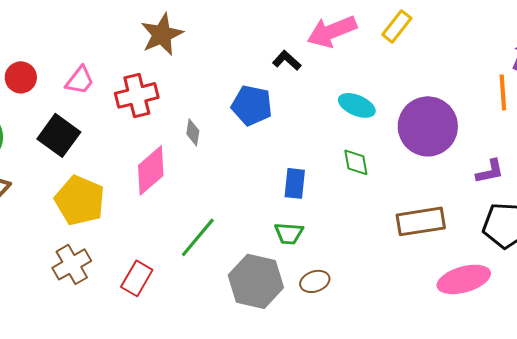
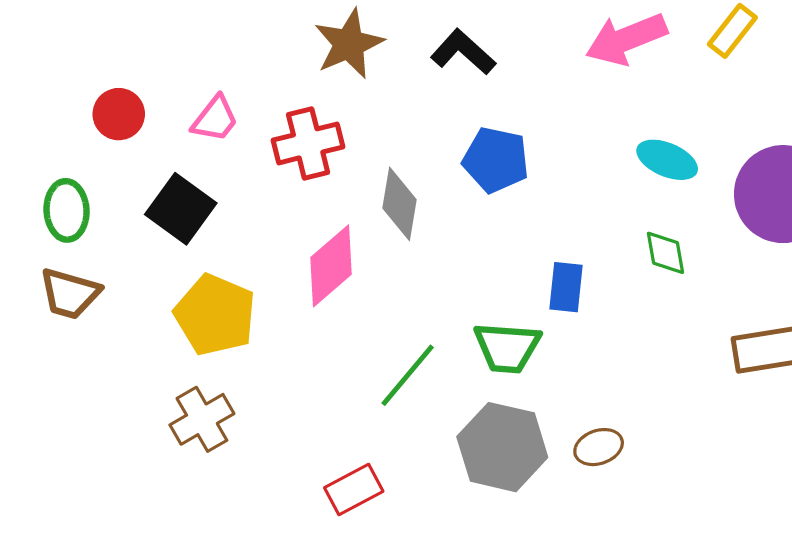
black L-shape: (287, 60) -> (463, 52), moved, size x1.4
gray diamond: (193, 132) -> (399, 204), size x1.6
green trapezoid: (289, 233) -> (507, 347), moved, size x1.4
red rectangle: (137, 278) -> (354, 489), moved, turned 32

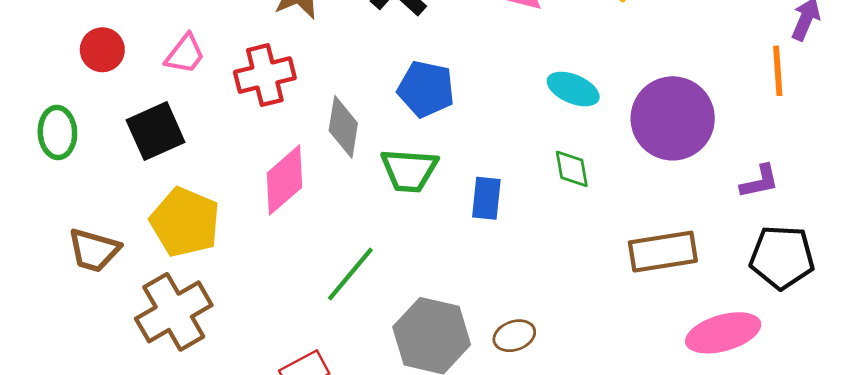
black square: (181, 209) -> (156, 131), turned 30
brown trapezoid: (70, 294) -> (94, 250), moved
green trapezoid: (507, 347) -> (409, 170), moved
brown cross: (202, 419) -> (174, 312), size x1.4

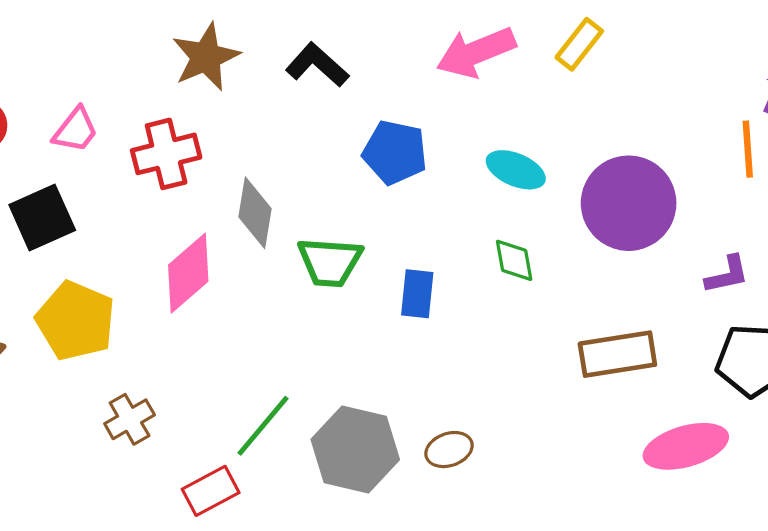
blue pentagon: (426, 89) -> (395, 152), moved
green line: (350, 274) -> (263, 426), moved
brown cross: (174, 312) -> (130, 419), moved, size x0.6

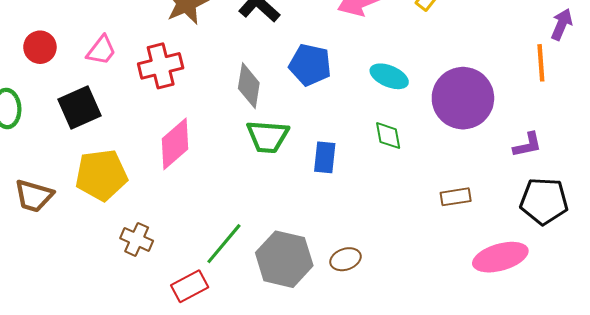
gray diamond: (255, 213) -> (249, 86), moved
yellow pentagon: (76, 321) -> (101, 175), turned -30
brown rectangle: (617, 354) -> (456, 197), size x0.6
brown cross: (130, 419) -> (137, 239), turned -36

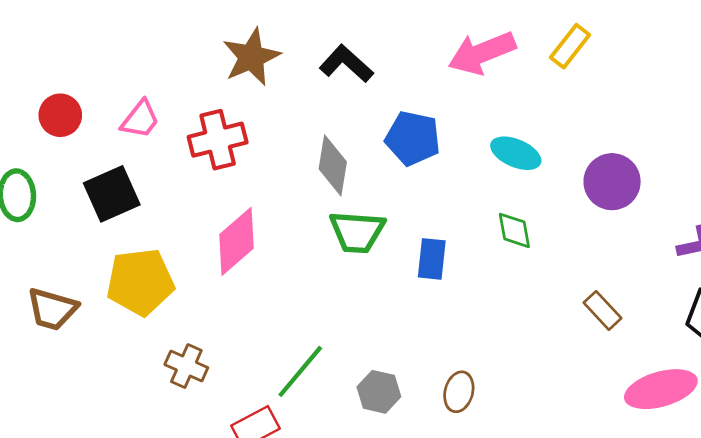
purple circle: (463, 98) -> (612, 182), size x0.7
brown rectangle: (456, 197) -> (603, 310), turned 56
gray hexagon: (284, 259) -> (379, 392), size x0.6
brown ellipse: (346, 259) -> (459, 392), turned -56

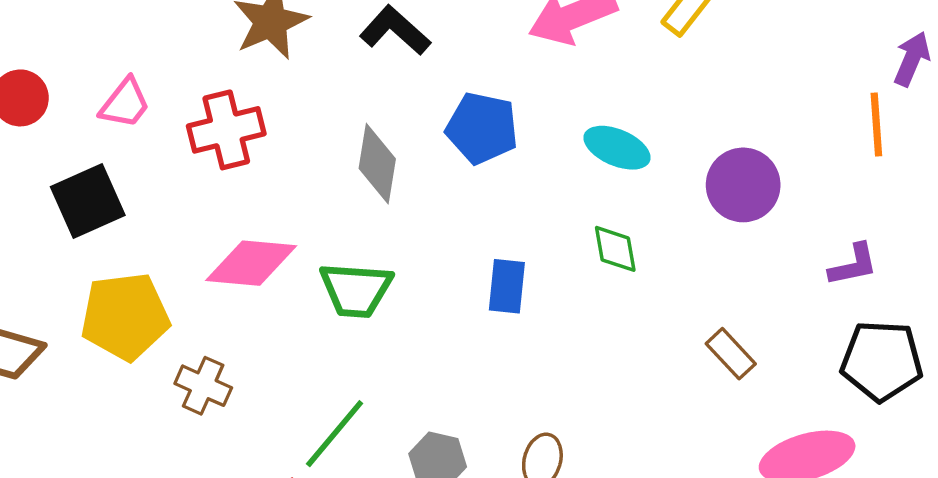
green trapezoid: (357, 232) -> (356, 290), moved
pink diamond: (237, 241) -> (251, 263), turned 46
brown cross: (186, 366) -> (203, 386), moved

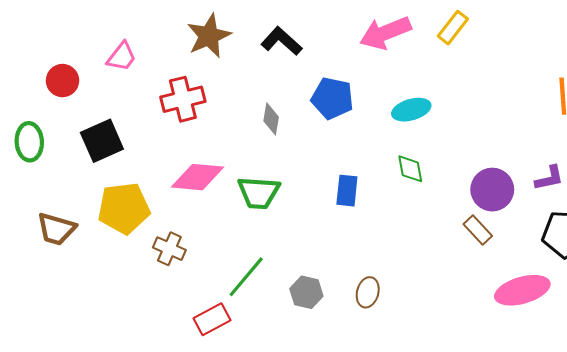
pink trapezoid: (125, 103) -> (122, 57), moved
cyan ellipse: (617, 148) -> (411, 110), turned -39
gray diamond: (377, 164) -> (271, 119), size x0.7
purple circle: (743, 185) -> (492, 190), moved

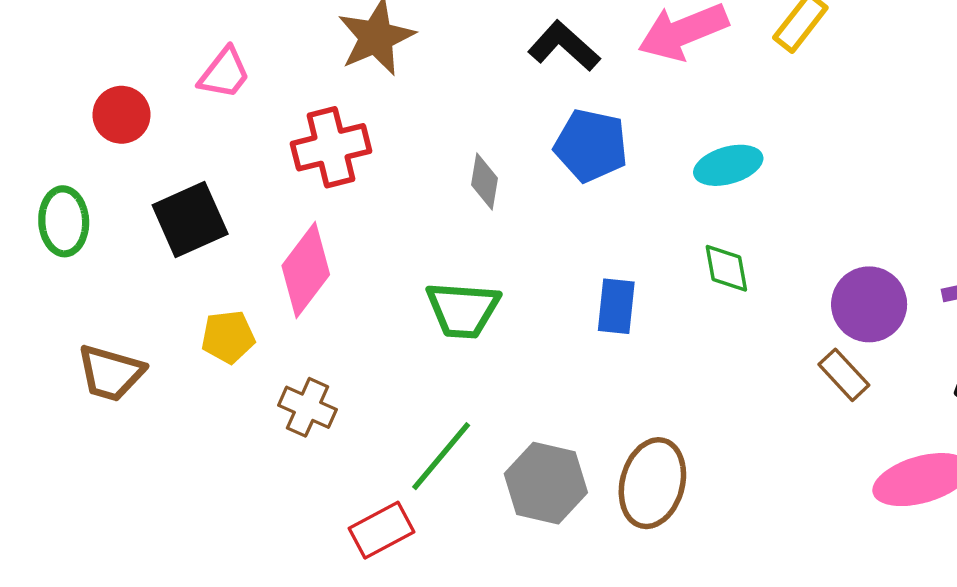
black L-shape: (282, 41) -> (564, 46), moved
pink diamond: (197, 177) -> (306, 270), moved, turned -58
yellow pentagon: (124, 208) -> (228, 337), size x0.6
gray hexagon: (306, 292) -> (546, 483), size x1.4
brown ellipse: (368, 292) -> (652, 483), size x1.6

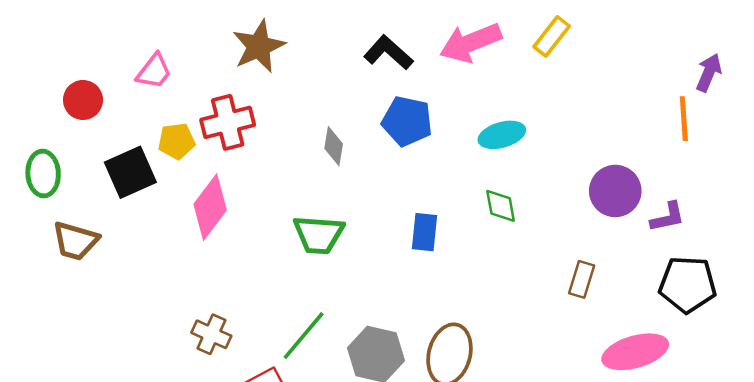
purple circle: (869, 304) -> (615, 191), moved
yellow pentagon: (228, 337) -> (176, 141), moved
brown trapezoid: (111, 373) -> (76, 241), moved
brown rectangle: (844, 375) -> (582, 279), turned 60
brown cross: (307, 407) -> (211, 334), moved

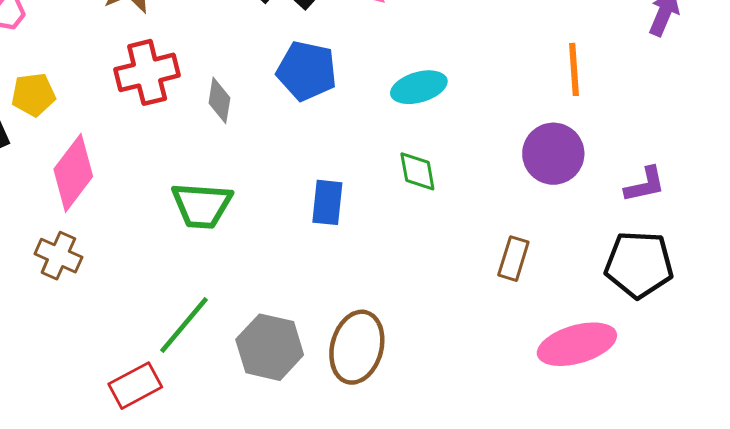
orange line: (684, 119) -> (574, 69), moved
red cross: (228, 122) -> (147, 72), moved
purple L-shape: (668, 217) -> (645, 185), moved
brown cross: (211, 334) -> (58, 256), moved

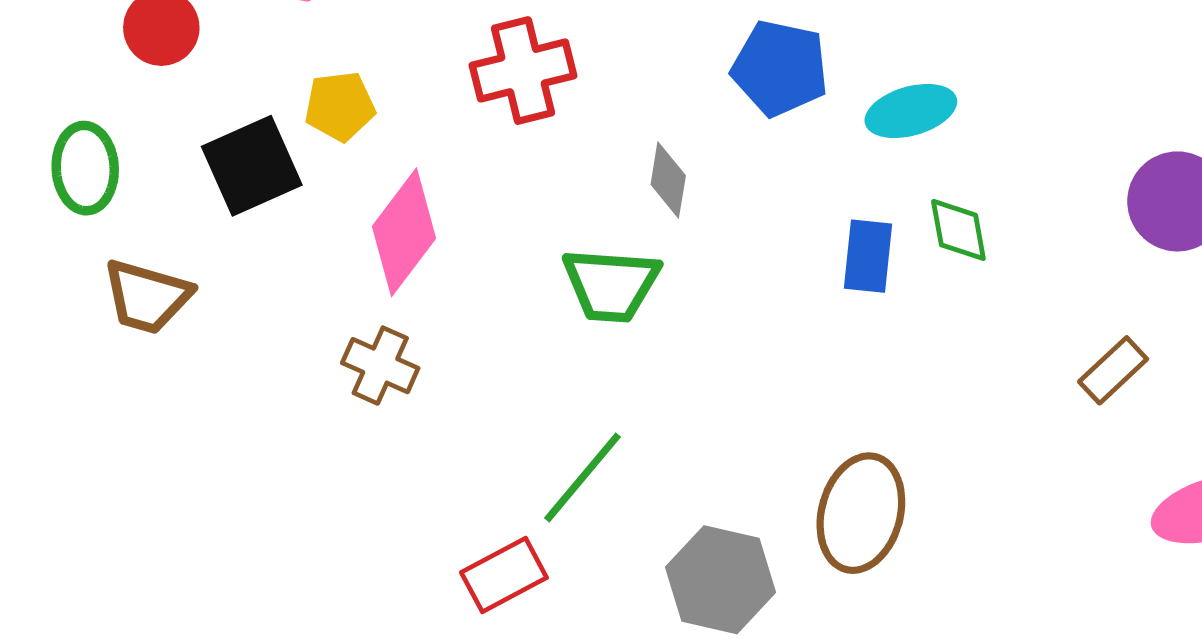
cyan ellipse: (419, 87) -> (911, 111), moved
gray diamond: (219, 100) -> (668, 180), moved
blue rectangle: (327, 202) -> (868, 256), moved
brown rectangle: (513, 259) -> (1113, 370), turned 30
gray hexagon: (270, 347) -> (720, 580), moved

